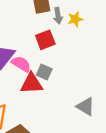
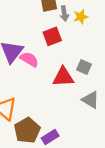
gray square: (44, 72) -> (84, 67), moved
red triangle: (32, 84) -> (63, 77), moved

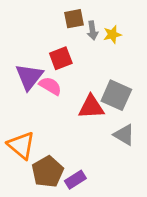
red square: (52, 36) -> (61, 58), moved
gray square: (84, 67) -> (116, 95), size x1.6

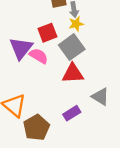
yellow star: (112, 34) -> (76, 24), moved
gray square: (116, 95) -> (72, 47), moved, turned 30
purple rectangle: (75, 180) -> (72, 113), moved

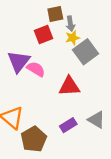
red square: (47, 33) -> (43, 35), moved
gray square: (72, 47) -> (86, 52), moved
gray triangle: (100, 97) -> (96, 120), moved

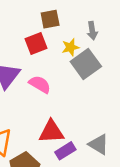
gray arrow: (70, 24) -> (92, 31), moved
pink semicircle: (36, 69) -> (40, 84), moved
red triangle: (69, 86) -> (51, 132), moved

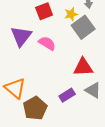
red triangle: (51, 132) -> (83, 67), moved

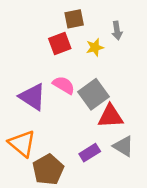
gray square: (83, 27) -> (94, 94), moved
purple triangle: (21, 36) -> (32, 97), moved, turned -35

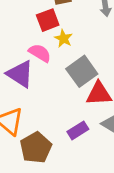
yellow star: (95, 47) -> (63, 38), moved, turned -30
pink semicircle: (64, 85) -> (40, 53), moved

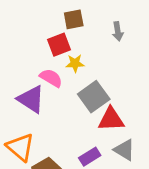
yellow star: (63, 38) -> (75, 63), turned -30

